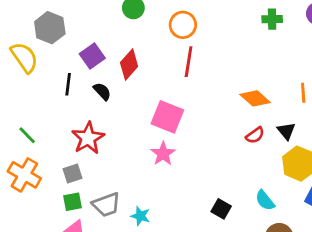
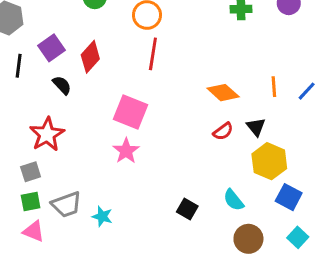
black line: (68, 84) -> (19, 66), moved

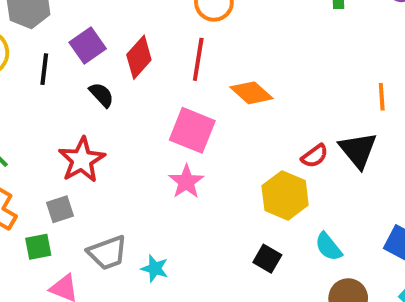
red line: (153, 54) -> (198, 59), moved
orange diamond: (223, 93) -> (251, 93), moved
black triangle: (256, 127) -> (358, 150), size x1.5
yellow hexagon: (269, 161) -> (285, 195), moved
green square: (31, 202) -> (38, 247), moved

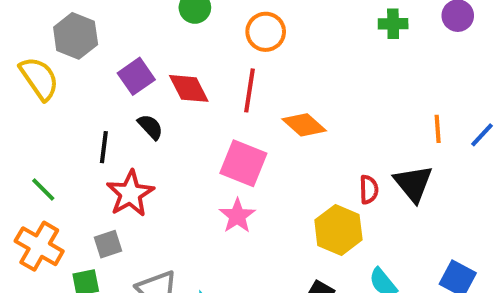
red diamond: (139, 57) -> (189, 88), turned -69
black line: (44, 69) -> (104, 147), moved
red semicircle: (315, 156) -> (369, 190), turned -56

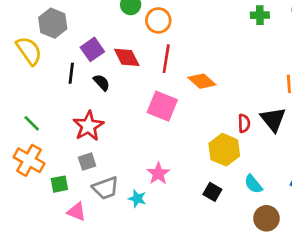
orange circle: (266, 32) -> (158, 20), moved
black line: (104, 147) -> (71, 73), moved
pink star: (237, 216) -> (158, 173), moved
gray square: (108, 244) -> (87, 162), moved

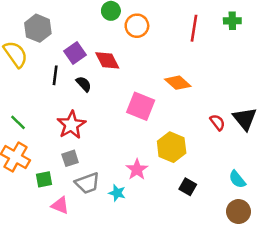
red line: (166, 59) -> (194, 28), moved
red semicircle: (244, 123) -> (217, 122), turned -35
yellow hexagon: (224, 150) -> (172, 147), moved
cyan semicircle: (253, 184) -> (237, 179), moved

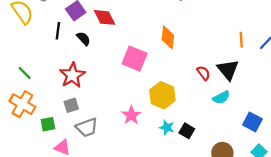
orange diamond: (178, 83) -> (168, 37), turned 55
cyan semicircle: (237, 179) -> (221, 97), moved, turned -78
black square: (188, 187) -> (187, 131), moved
cyan star: (117, 193) -> (167, 127), moved

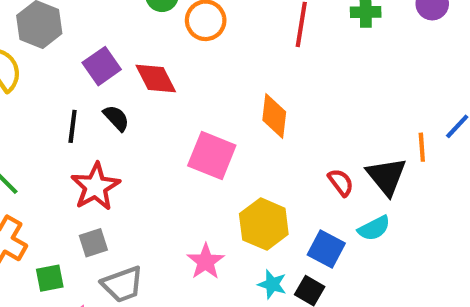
black line: (58, 31) -> (73, 126), moved
orange line: (241, 40) -> (422, 147), moved
blue square: (252, 122) -> (326, 249), moved

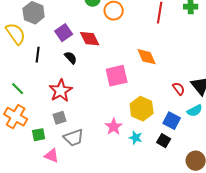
orange diamond: (274, 116) -> (147, 57), turned -30
black line: (73, 126) -> (38, 55), moved
pink square: (212, 155) -> (117, 76), turned -35
cyan star: (272, 284) -> (136, 138), moved

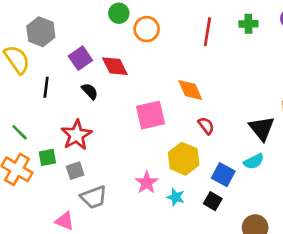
red semicircle: (179, 89) -> (206, 126), moved
green square: (39, 135) -> (47, 157), moved

